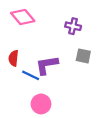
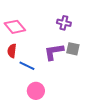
pink diamond: (23, 17) -> (15, 27), moved
purple L-shape: (47, 65) -> (54, 52), moved

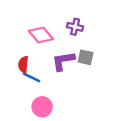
pink diamond: (15, 27) -> (41, 35), moved
red semicircle: (12, 51) -> (23, 64), moved

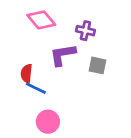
pink diamond: (41, 35) -> (41, 20), moved
purple L-shape: (63, 61) -> (63, 55), moved

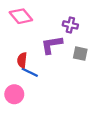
pink diamond: (41, 20) -> (21, 16), moved
pink circle: (48, 122) -> (14, 94), moved

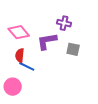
pink diamond: (21, 16) -> (19, 32), moved

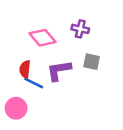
pink diamond: (19, 32) -> (42, 38), moved
purple L-shape: (47, 41) -> (59, 70), moved

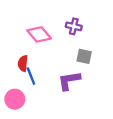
purple L-shape: (59, 70) -> (69, 81), moved
blue line: (34, 83) -> (31, 76), turned 42

